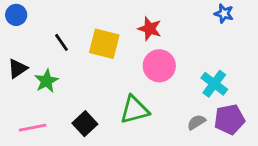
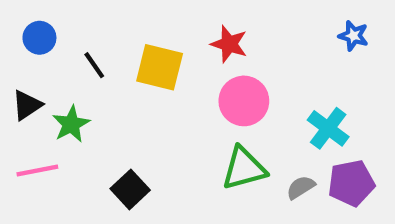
blue star: (224, 14) -> (353, 36), moved
blue circle: (16, 15) -> (39, 38), moved
green triangle: (135, 110) -> (244, 168), moved
pink line: (33, 128) -> (37, 170), moved

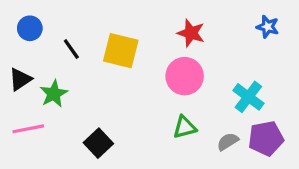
red star: (229, 44) -> (191, 33), moved
green triangle: (244, 168) -> (185, 127), size x0.7

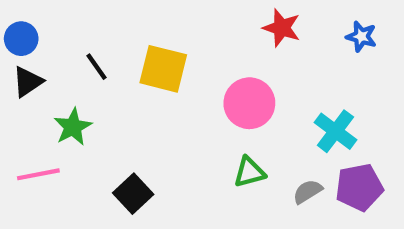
blue circle: (30, 28) -> (21, 39), moved
red star: (191, 33) -> (282, 28), moved
black triangle: (20, 79) -> (28, 82), moved

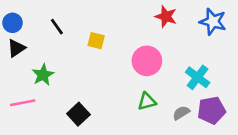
blue star: (361, 36) -> (213, 22), size x1.5
black line: (96, 67) -> (57, 27), moved
yellow square: (163, 69) -> (96, 41), size x0.6

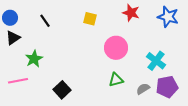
yellow square: (96, 41) -> (90, 19), moved

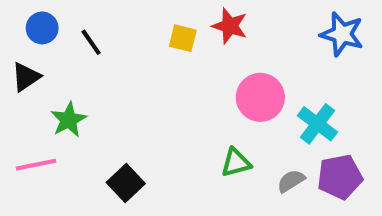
red star: (131, 13) -> (230, 26), moved
blue circle: (10, 18) -> (42, 28), moved
pink circle: (116, 48) -> (260, 97), moved

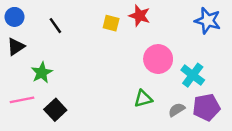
blue circle: (42, 28) -> (15, 17), moved
black square: (126, 183) -> (55, 110), moved

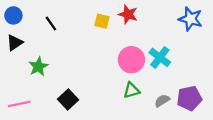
pink circle: (158, 59) -> (131, 60), moved
cyan cross: (193, 75) -> (160, 57), moved
pink line: (22, 100) -> (19, 104), moved
black square: (55, 110) -> (68, 99), moved

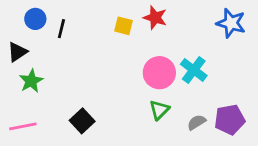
blue circle: (13, 15) -> (35, 19), moved
black line: (51, 23) -> (61, 29), turned 49
green star: (38, 67) -> (31, 81), moved
green triangle: (131, 90) -> (159, 110), turned -30

